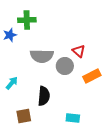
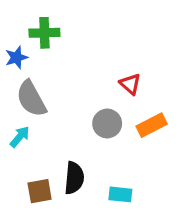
gray semicircle: (42, 56) -> (31, 99), moved, turned 60
gray circle: (65, 66) -> (107, 123), moved
black semicircle: (44, 96) -> (74, 178), moved

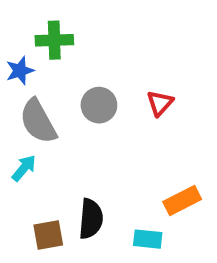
red triangle: (130, 84) -> (160, 103), turned 30
gray circle: (107, 123) -> (99, 105), moved
orange rectangle: (152, 125) -> (182, 201), moved

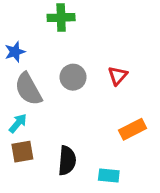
green cross: (54, 40) -> (61, 18), moved
orange rectangle: (182, 201) -> (133, 129), moved
brown square: (48, 235) -> (22, 152), moved

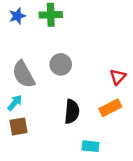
blue star: (15, 52) -> (17, 16), moved
red triangle: (118, 76) -> (118, 77), moved
black semicircle: (67, 161) -> (72, 112), moved

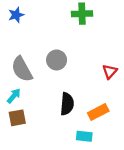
green cross: (51, 15) -> (82, 14), moved
orange rectangle: (110, 108) -> (98, 112), moved

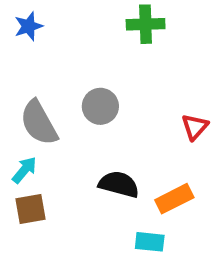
black semicircle: (67, 104) -> (119, 184), turned -80

